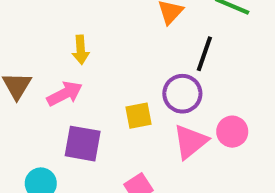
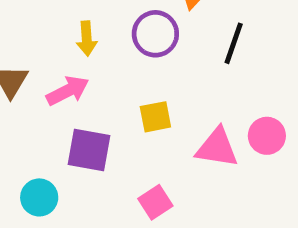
purple circle: (182, 94) -> (155, 34), moved
pink triangle: (190, 142) -> (217, 148), turned 48

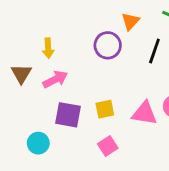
yellow arrow: (87, 39) -> (48, 48), moved
yellow square: (155, 117) -> (105, 109), moved

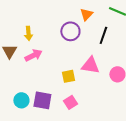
pink triangle: (145, 113) -> (90, 65), moved
purple square: (68, 115) -> (42, 100), moved

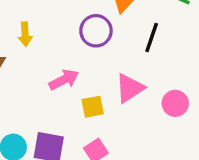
pink arrow: (33, 55) -> (64, 80), moved
pink triangle: (90, 65) -> (130, 88), turned -42

